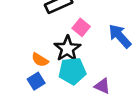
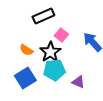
orange semicircle: (40, 60) -> (26, 50), moved
blue square: (36, 81) -> (25, 78), size x1.5

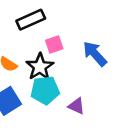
pink square: (61, 35) -> (54, 45), turned 32

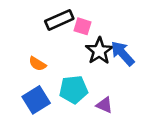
pink square: (54, 45) -> (83, 26), moved, turned 36
black star: (40, 67) -> (99, 51), moved

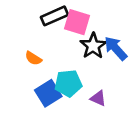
pink square: (83, 26) -> (77, 22), size x1.5
blue square: (36, 100) -> (48, 93), moved

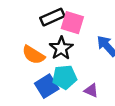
black star: (93, 46) -> (61, 48), moved
orange semicircle: (33, 58) -> (33, 55), size x1.5

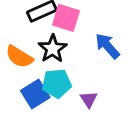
purple triangle: (91, 90) -> (89, 99), turned 32

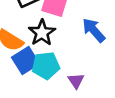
blue square: (35, 94) -> (25, 61), moved

